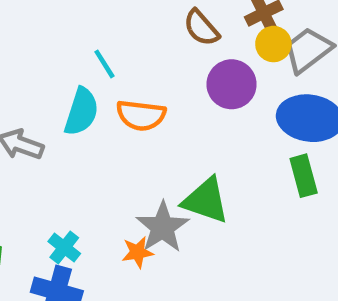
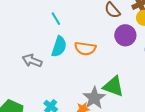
cyan line: (104, 64) -> (56, 19), moved

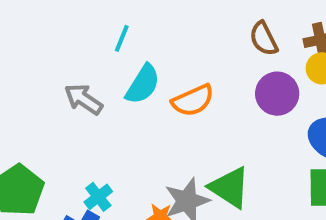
cyan line: (56, 19) -> (122, 38), moved, turned 40
orange semicircle: (85, 48) -> (193, 100), turned -45

